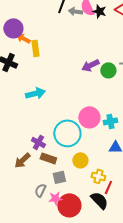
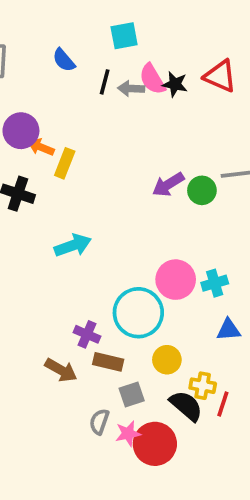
yellow rectangle: (35, 48) -> (65, 163), turned 35
brown arrow: (22, 160) -> (61, 370), turned -102
black semicircle: (99, 200) -> (186, 406), moved

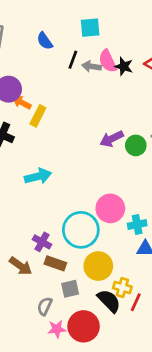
cyan cross: (215, 283) -> (137, 224), moved
yellow circle: (167, 360) -> (98, 266), size x1.4
pink star: (128, 434) -> (57, 329), moved

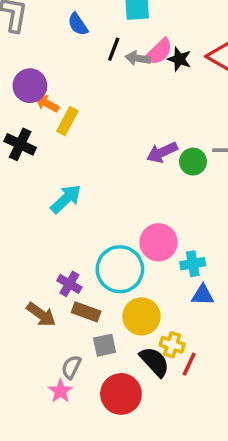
pink semicircle: (108, 61) -> (159, 52), turned -110
cyan arrow: (38, 176) -> (66, 199), turned -30
pink star: (57, 329) -> (60, 391), moved, turned -30

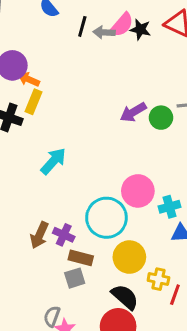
yellow rectangle: (67, 121) -> (33, 102), moved
brown arrow: (41, 314) -> (39, 235), moved, turned 84
gray square: (105, 345) -> (75, 278), moved
black semicircle: (154, 362) -> (125, 297), moved
gray semicircle: (71, 367) -> (52, 316), moved

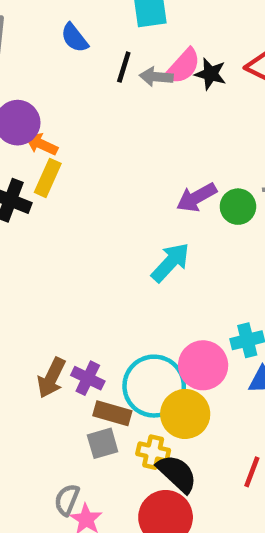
cyan arrow: (53, 161) -> (170, 262), moved
pink circle: (138, 191) -> (203, 365), moved
cyan circle: (106, 218) -> (154, 386), moved
yellow cross: (158, 279) -> (153, 452), moved

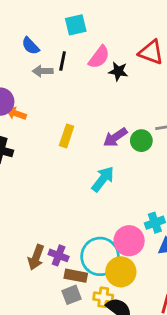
black star: (211, 74) -> (118, 71), moved
gray arrow: (156, 77) -> (43, 71), moved
yellow rectangle: (48, 178) -> (67, 136), moved

